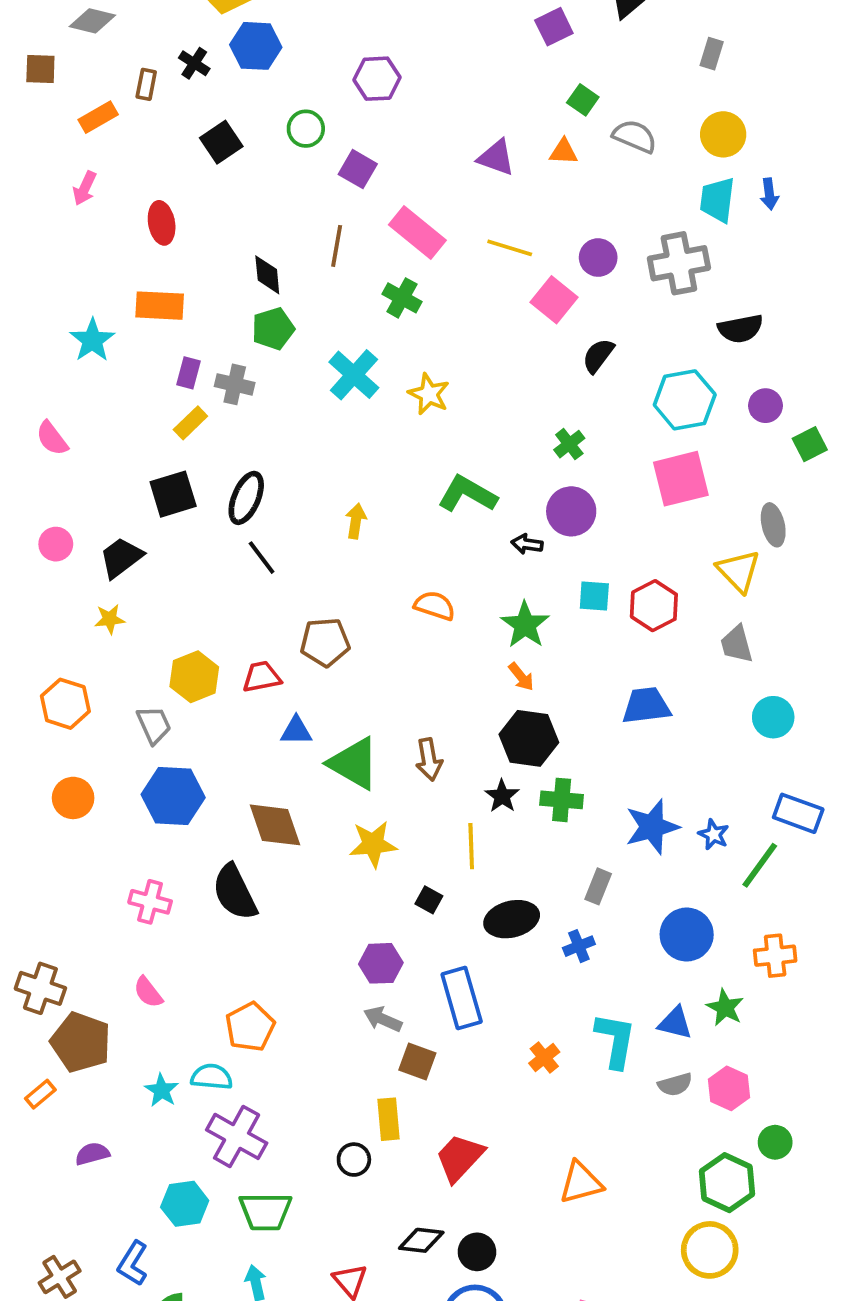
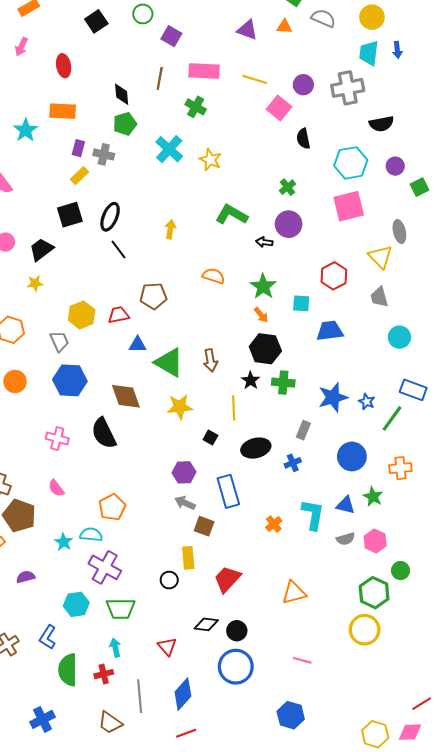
pink rectangle: (417, 233) -> (204, 71), turned -36
black semicircle: (598, 356) -> (303, 139), turned -48
cyan square: (594, 596) -> (301, 303), moved

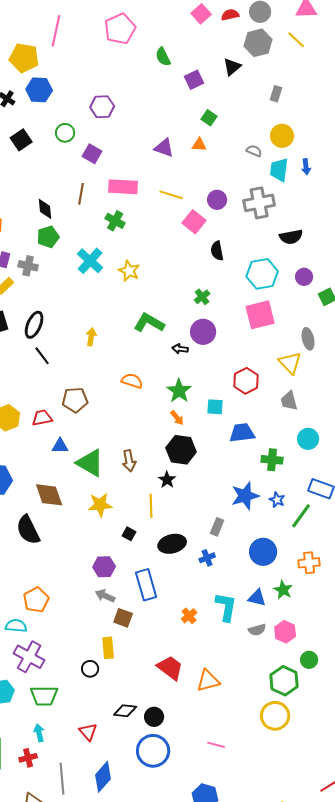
gray semicircle: (323, 18) -> (254, 151), moved, size x0.7
green cross: (283, 383) -> (272, 460), moved
red trapezoid: (227, 579) -> (170, 668), moved, turned 84

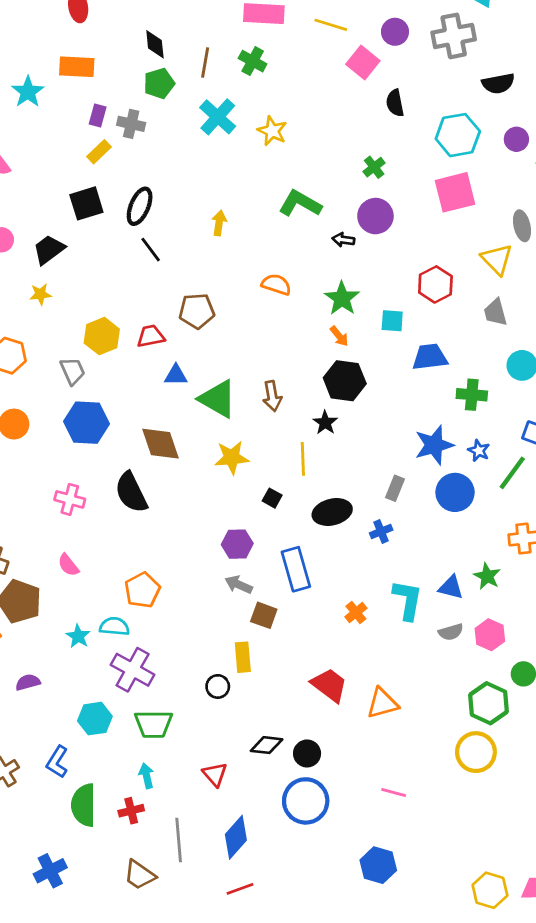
brown line: (81, 194) -> (205, 62), moved
blue circle: (263, 552) -> (455, 492), moved

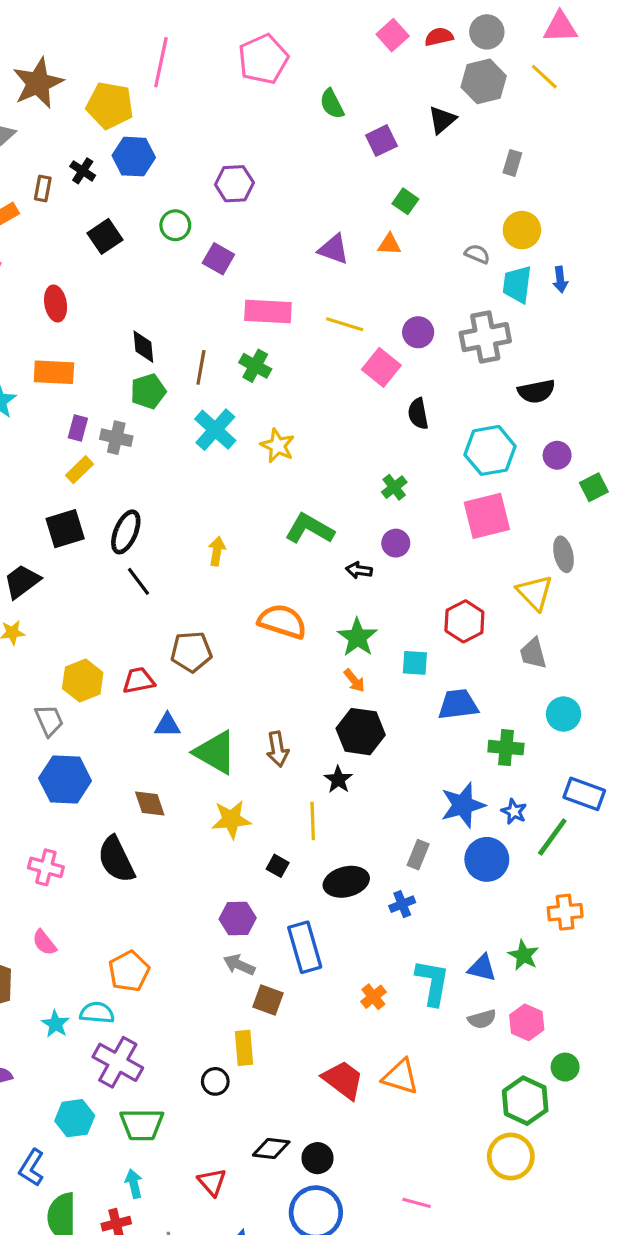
purple circle: (375, 216) -> (396, 543), size x0.7
orange semicircle: (276, 284) -> (282, 621), size x1.4
brown diamond: (160, 444) -> (150, 803), size x0.7
orange triangle: (382, 703) -> (401, 1077), moved, turned 32

